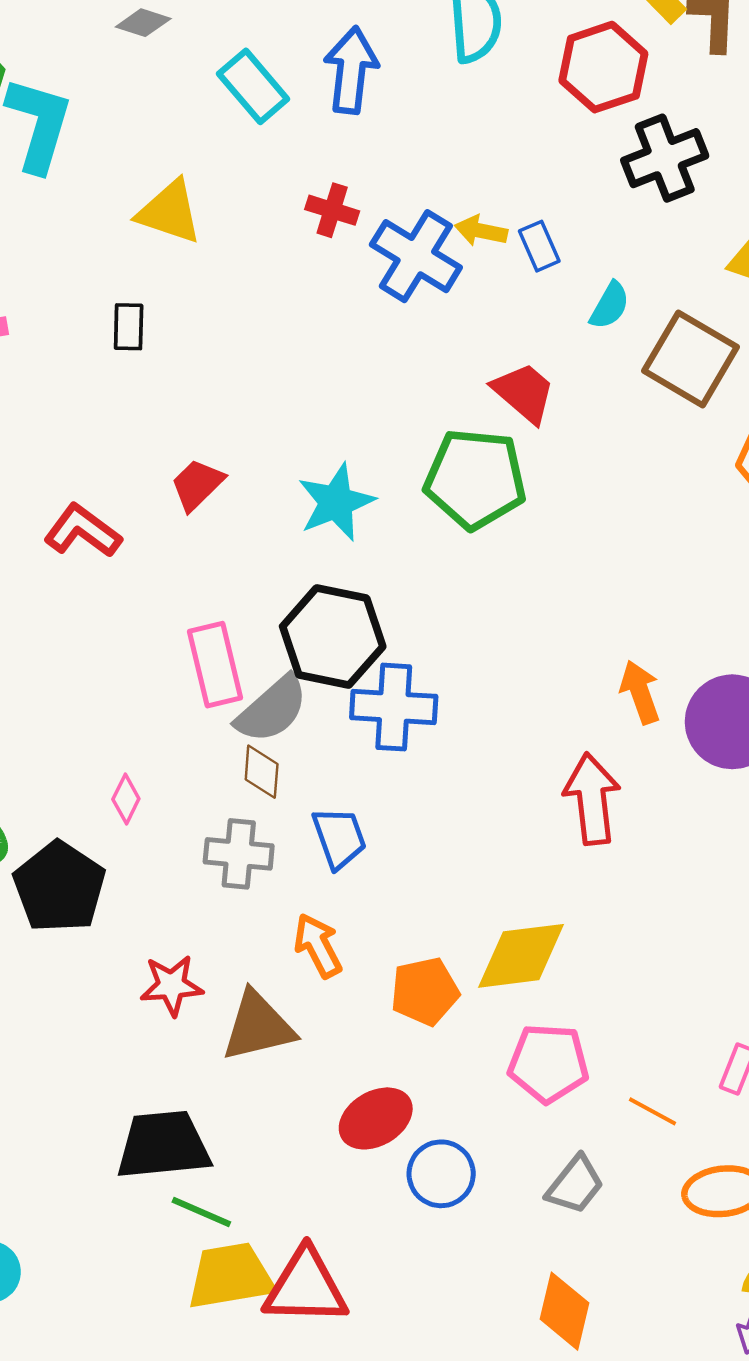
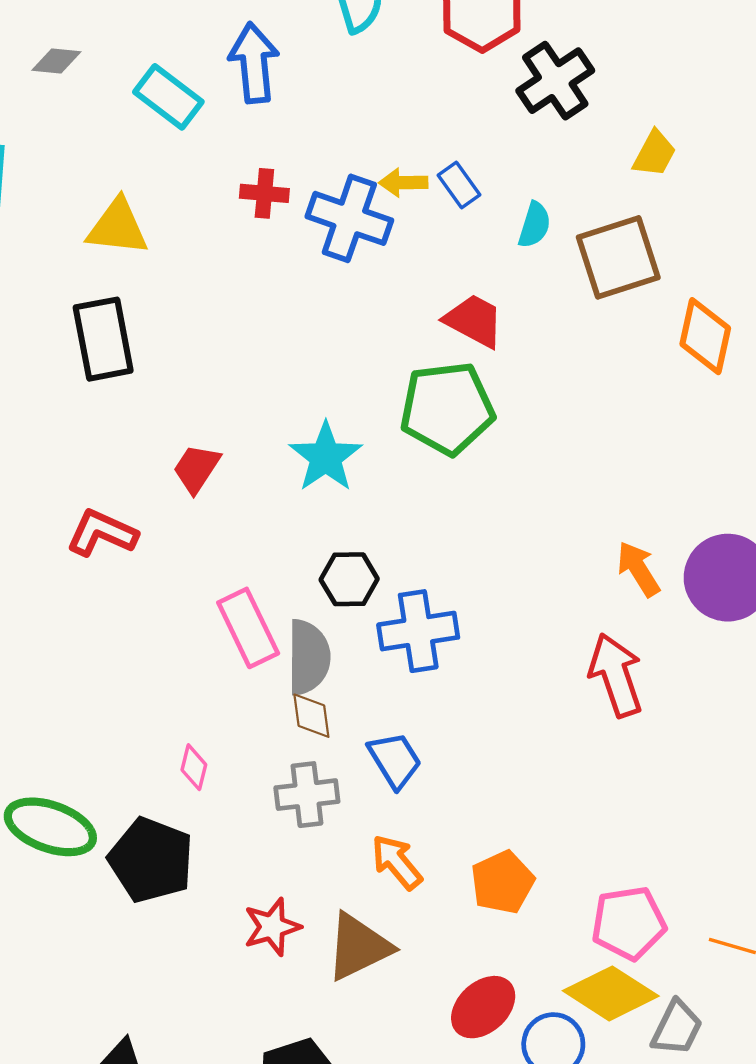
black rectangle: (129, 327) -> (103, 339), size x1.8
brown square: (690, 359) -> (618, 257), turned -36
black hexagon: (333, 637) -> (349, 579), size x0.6
gray semicircle: (272, 709) -> (308, 657), turned -36
yellow diamond: (521, 956) -> (611, 993), moved, turned 52

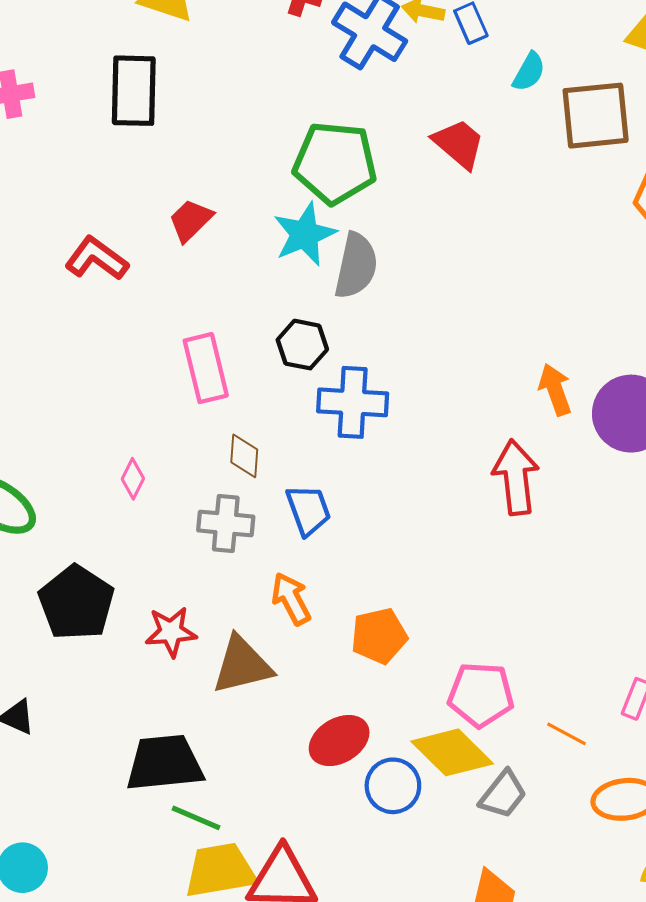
green pentagon: (447, 408) -> (335, 163), moved
gray semicircle: (308, 657) -> (356, 266), moved
black pentagon: (151, 860) -> (76, 603), moved

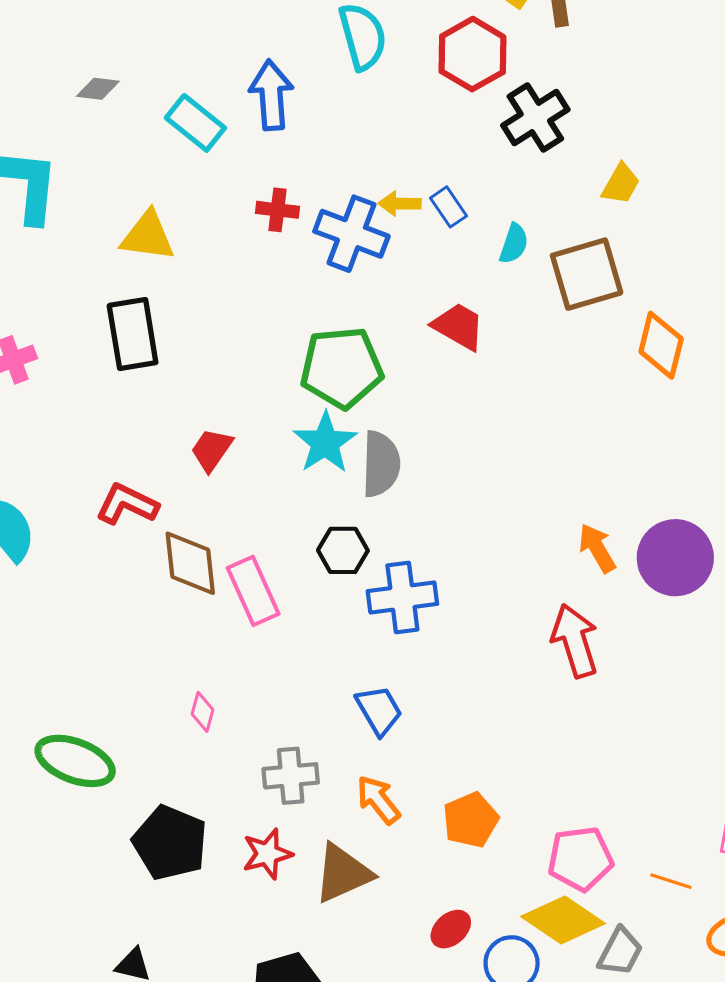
brown diamond: (244, 456) -> (190, 563), moved, size x1.6
gray cross: (226, 524) -> (291, 776), moved
red ellipse: (339, 741) -> (451, 929), size x0.7

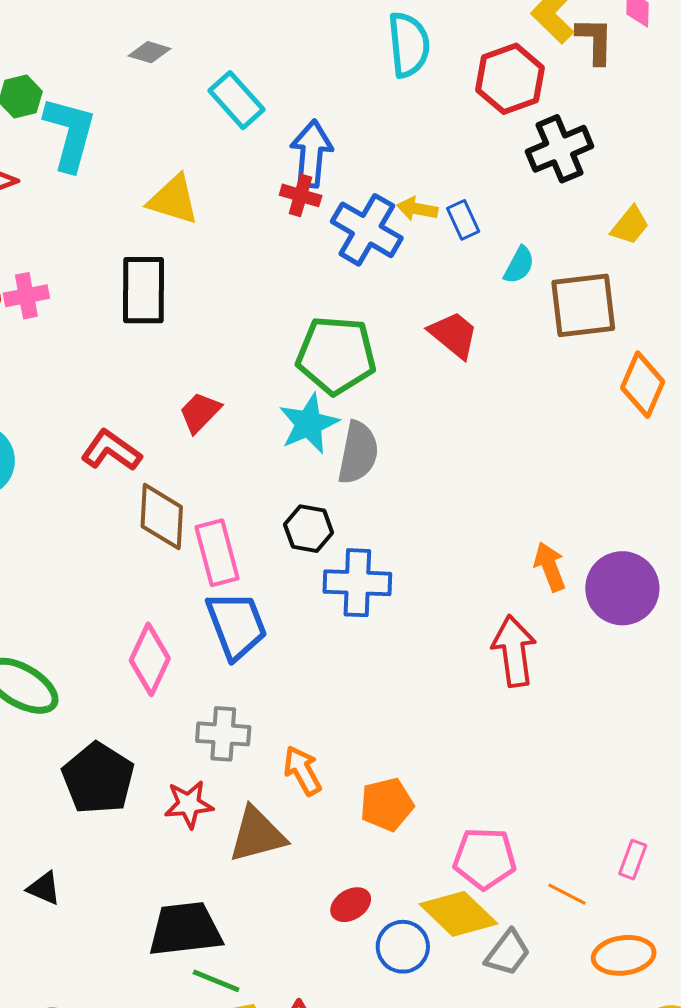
blue arrow: (271, 95) -> (311, 154), moved
blue trapezoid: (379, 710) -> (236, 625), moved, size x1.4
pink diamond: (202, 712) -> (150, 659), size x1.8

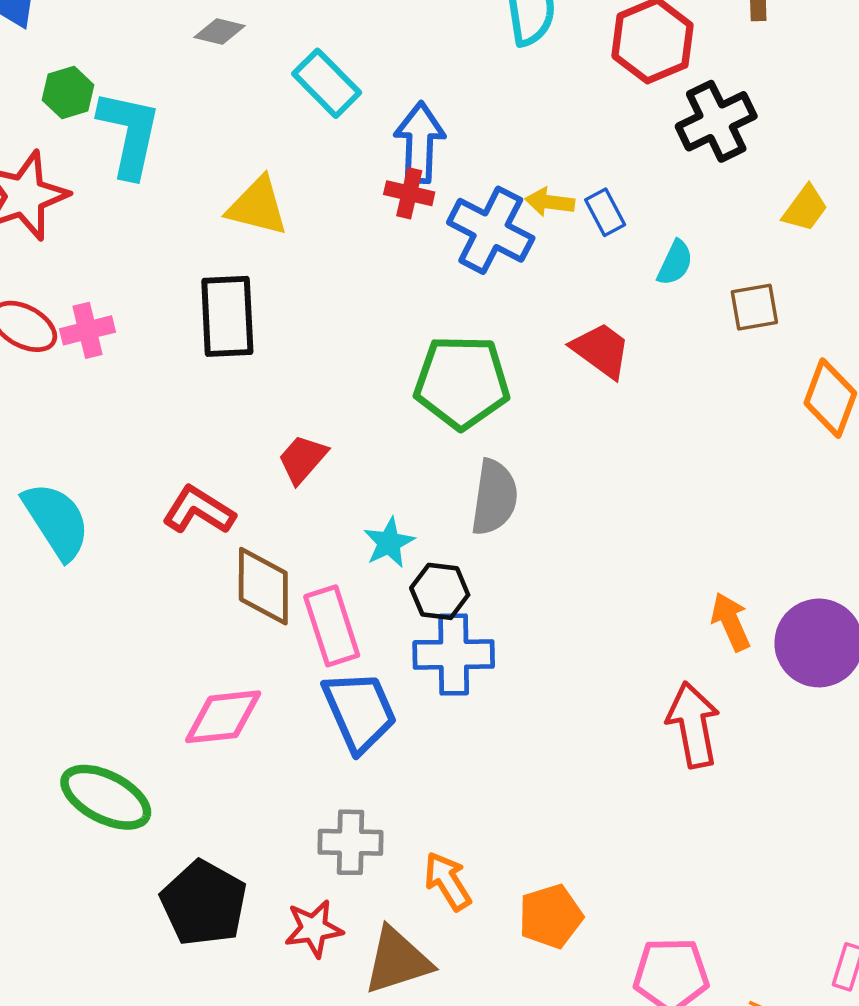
brown square: (583, 305) -> (754, 307), size x0.6
cyan star: (309, 424) -> (389, 543), moved, size x0.7
blue cross: (357, 583) -> (454, 654), moved
pink diamond: (150, 659) -> (223, 717), moved, turned 62

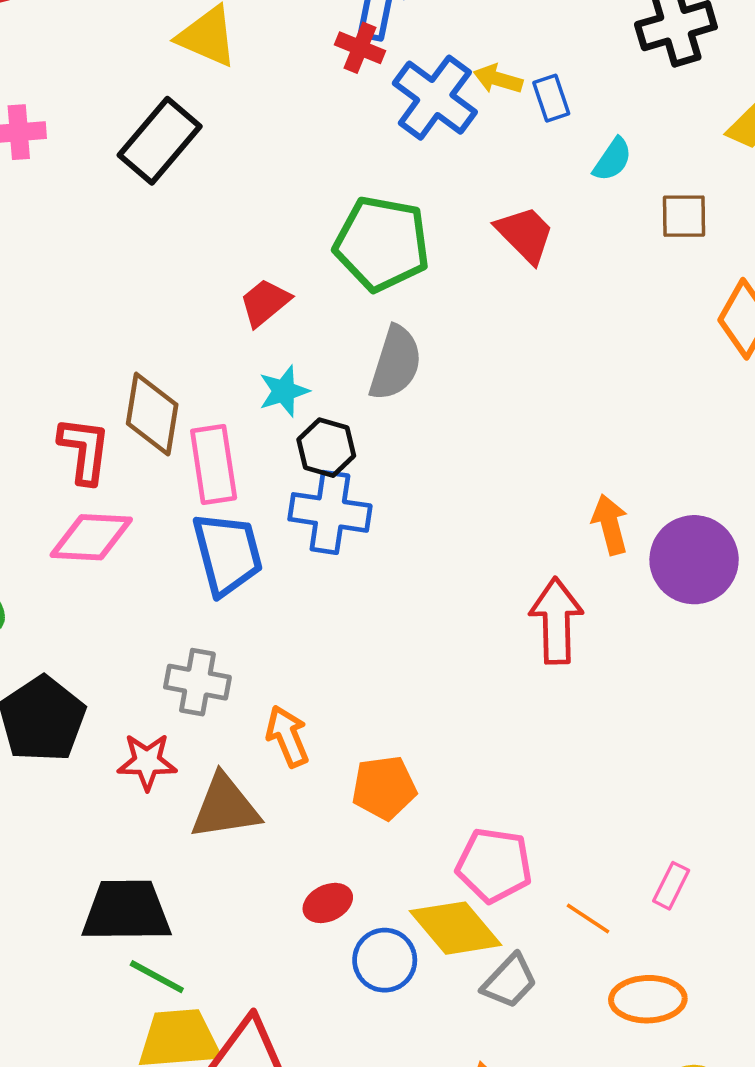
black rectangle: (227, 316) -> (160, 141), turned 34
red trapezoid: (302, 459) -> (265, 302), moved
red L-shape: (199, 510) -> (84, 450), moved, turned 56

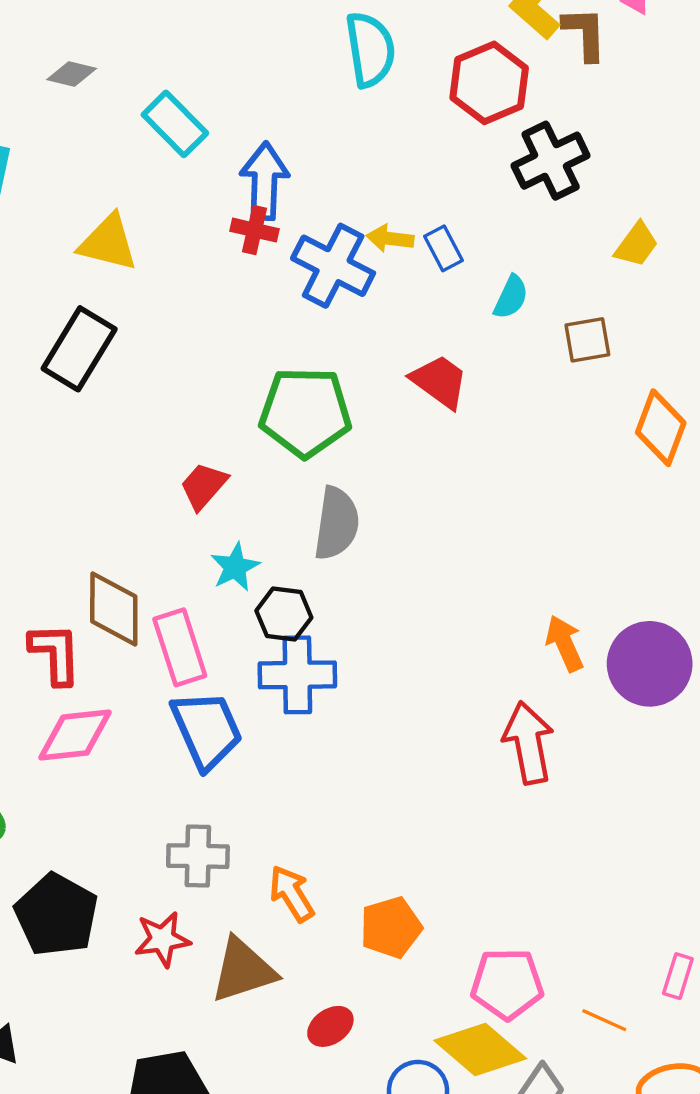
red ellipse: (328, 903) -> (330, 1026), moved

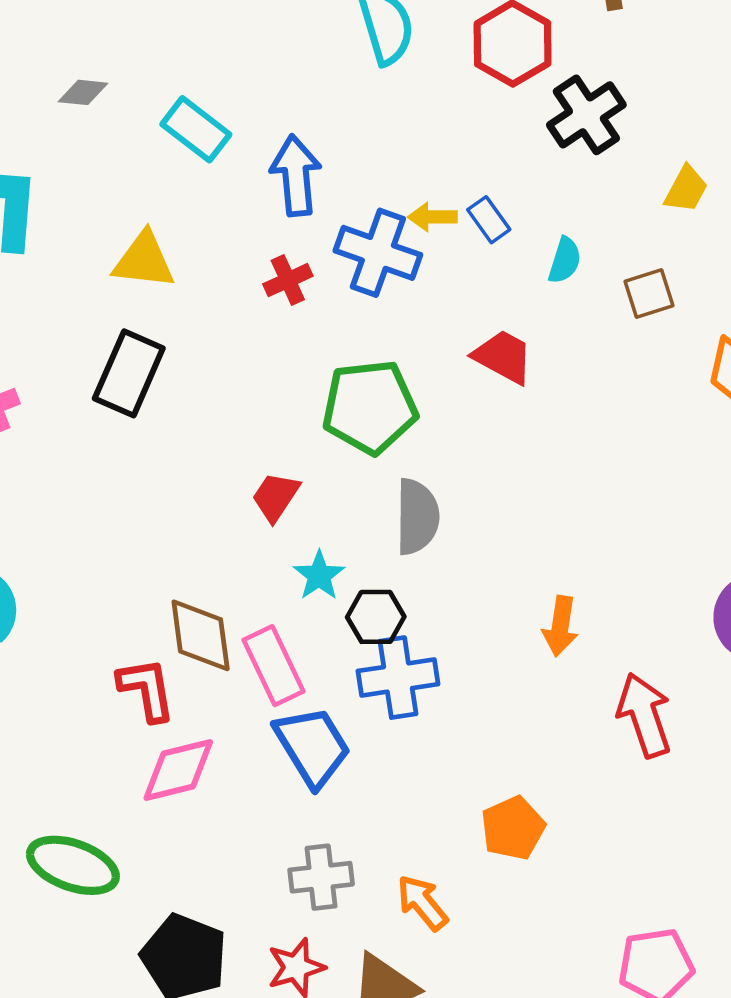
red cross: (255, 230) -> (288, 280), moved, turned -30
orange arrow: (565, 643) -> (560, 626), moved, turned -140
orange pentagon: (391, 927) -> (513, 828), moved

